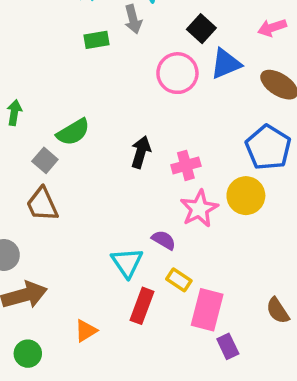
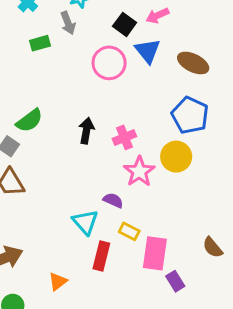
pink arrow: (272, 28) -> (157, 16), moved
blue triangle: (226, 64) -> (148, 51), turned -40

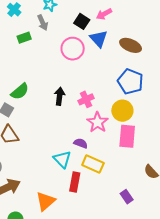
yellow rectangle: (129, 231) -> (93, 164), size x1.5
pink rectangle: (155, 253) -> (127, 136), moved
orange triangle: (58, 281) -> (46, 201), size x1.5

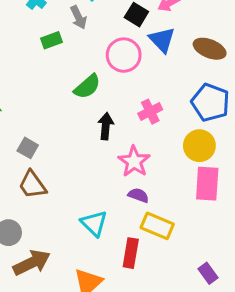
green semicircle: (20, 91) -> (87, 87), moved
pink cross: (86, 99) -> (150, 112), moved
pink star: (98, 122) -> (134, 161), moved
cyan triangle: (62, 159) -> (94, 223), moved

